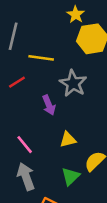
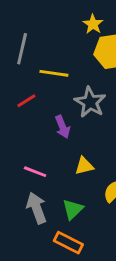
pink line: (25, 145) -> (35, 172), turned -30
green triangle: (70, 176) -> (73, 209), moved

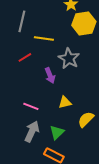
gray arrow: (37, 208) -> (32, 131), turned 45

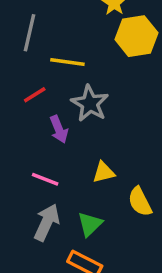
gray star: (69, 58) -> (90, 103), moved
purple arrow: (50, 75) -> (59, 129), moved
yellow semicircle: (86, 119) -> (140, 202), turned -72

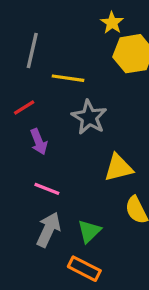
red line: (35, 95) -> (24, 107), moved
purple arrow: (59, 129) -> (39, 142), moved
yellow triangle: (104, 172) -> (118, 168), moved, size x1.4

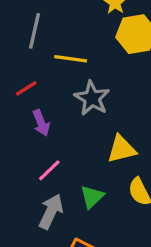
pink line: (47, 189) -> (49, 170), turned -65
green triangle: (89, 231) -> (92, 197), moved

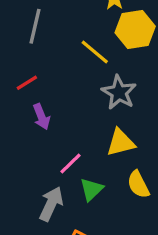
yellow line: (71, 59) -> (95, 52), moved, turned 32
gray star: (92, 98) -> (119, 92), moved
pink line: (49, 170) -> (71, 163), moved

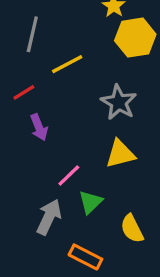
yellow line: (95, 52) -> (67, 64), moved, turned -68
yellow semicircle: (138, 184) -> (132, 229), moved

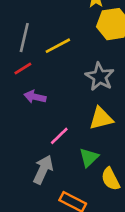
gray line: (32, 34) -> (24, 38), moved
purple arrow: (39, 127) -> (35, 97), turned 125
green triangle: (90, 202) -> (89, 157), moved

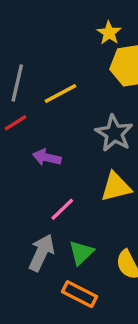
purple arrow: (35, 97) -> (47, 157), moved
green triangle: (89, 157) -> (81, 253), moved

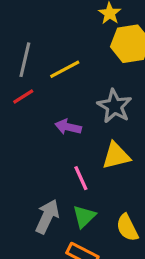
purple arrow: (47, 157) -> (68, 127), moved
pink line: (62, 209) -> (81, 178), moved, turned -70

